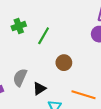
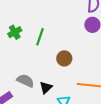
gray semicircle: (20, 77) -> (25, 81), turned 102

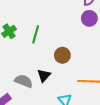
black triangle: (46, 88) -> (44, 75), moved

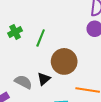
brown circle: (62, 55) -> (64, 61), size x1.6

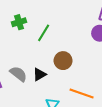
brown circle: (64, 61) -> (63, 61), size x0.7

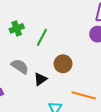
gray semicircle: (18, 74) -> (20, 66), moved

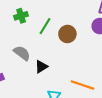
brown circle: (63, 64) -> (67, 34), moved

